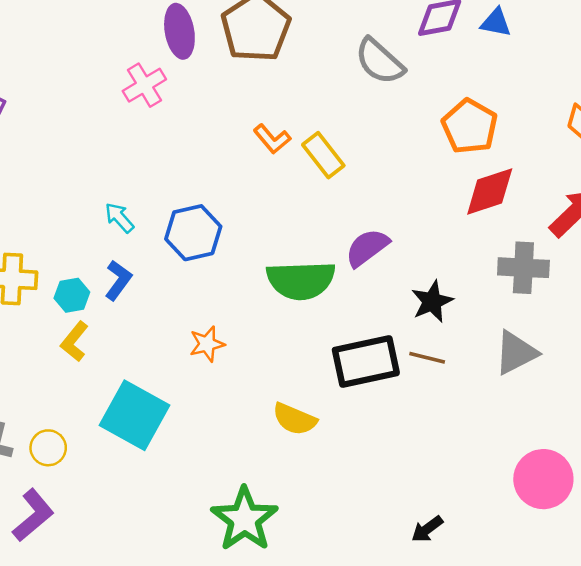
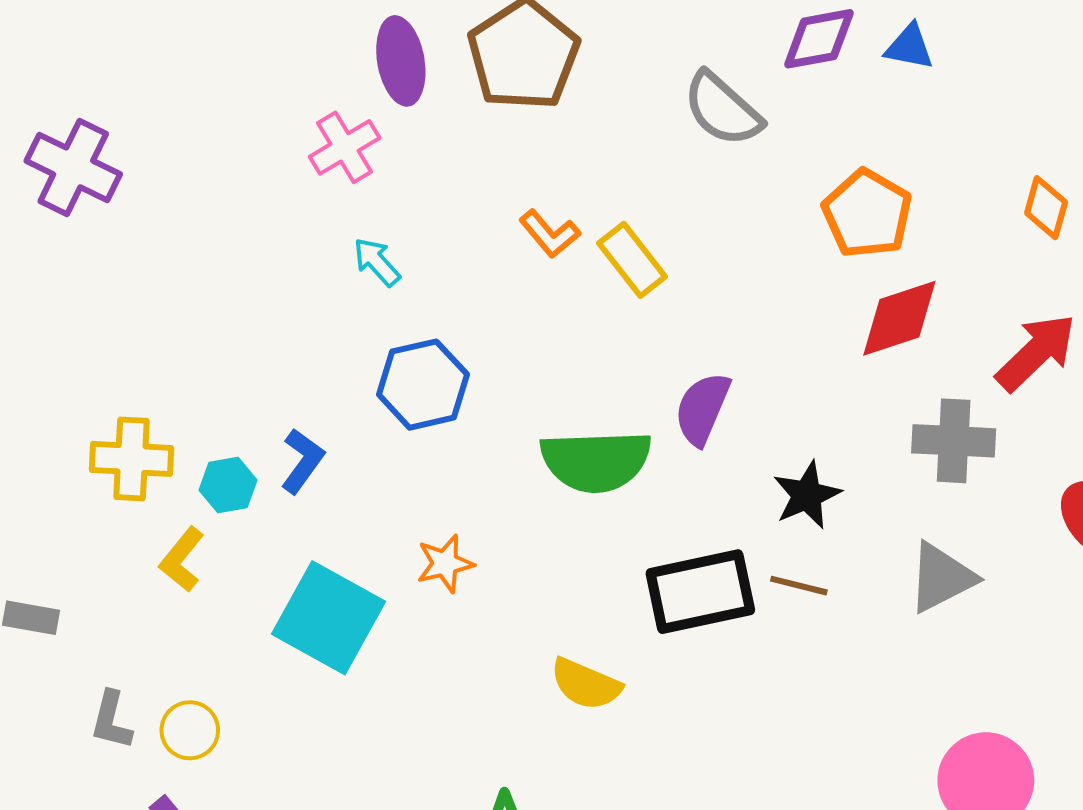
cyan arrow: (119, 218) -> (377, 262), moved
purple semicircle: (367, 248) -> (702, 409), turned -30
yellow L-shape: (74, 341) -> (182, 559), moved
cyan square: (134, 415) -> (328, 618), moved

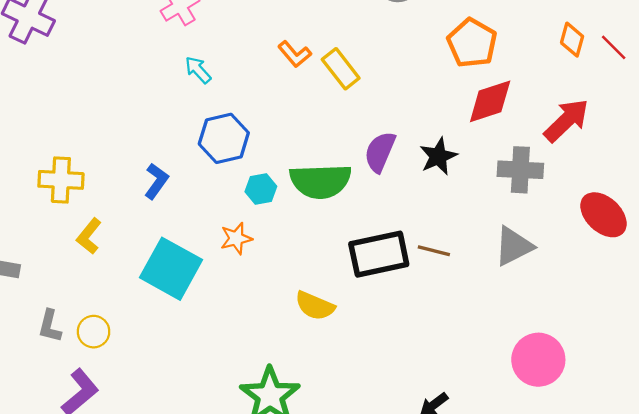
cyan hexagon: (228, 485) -> (261, 189), moved
black star: (807, 495) -> (438, 156), moved

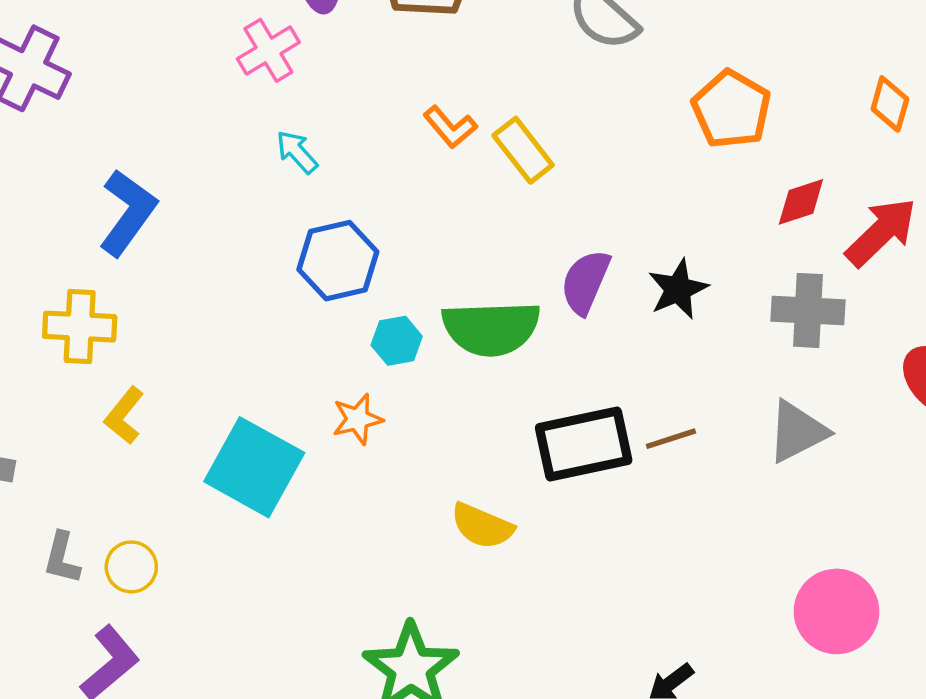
red diamond: (490, 101) -> (801, 202), moved, size x0.7
blue L-shape: (156, 181) -> (128, 213), moved, size x1.5
brown line: (434, 251) -> (671, 439), turned -32

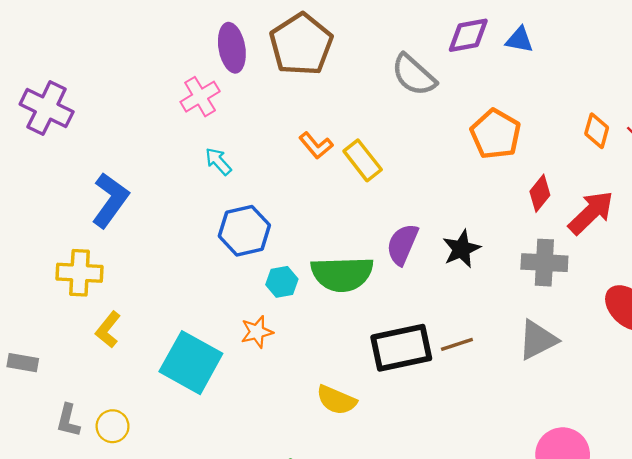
red diamond: (801, 202) -> (540, 193), turned -33

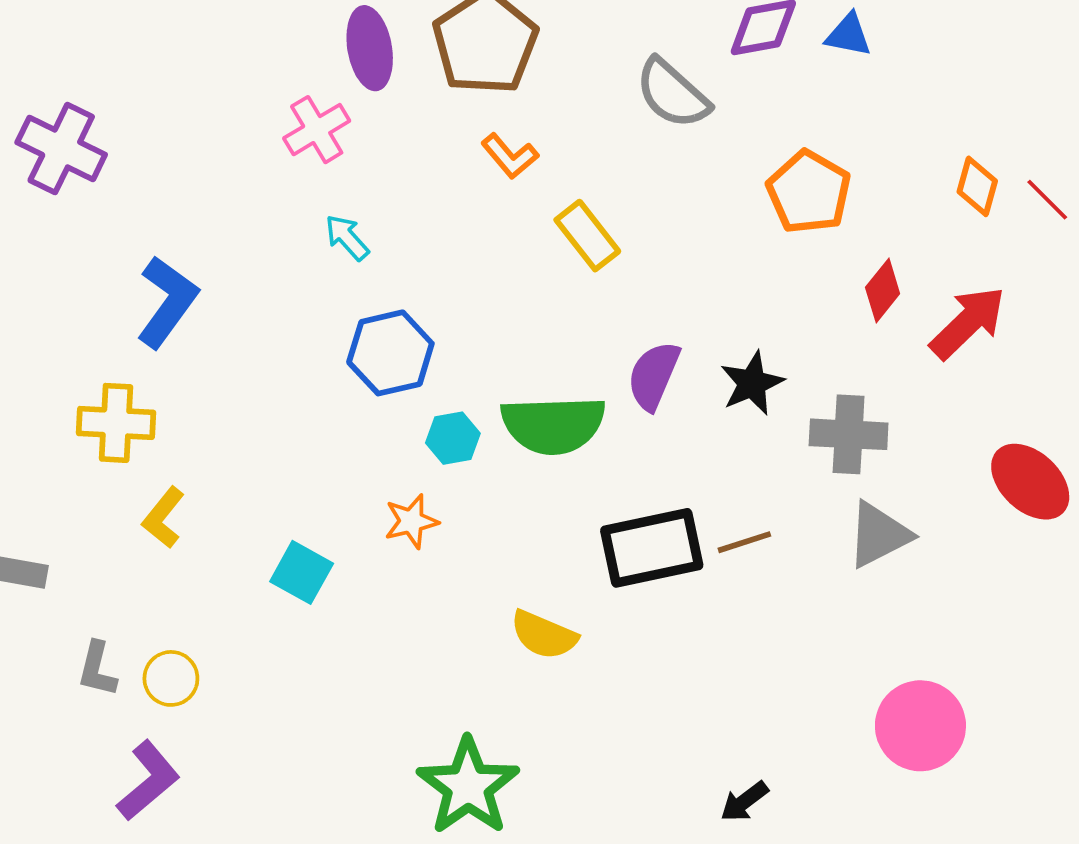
orange L-shape: (316, 145) -> (510, 156), moved
gray cross: (544, 263) -> (849, 434), moved
cyan square: (191, 363) -> (302, 572), size x0.6

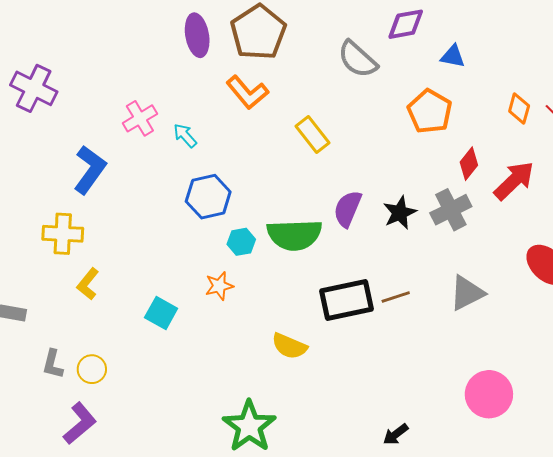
blue triangle: (849, 35) -> (453, 56), moved
pink cross: (317, 130) -> (140, 118), moved
orange L-shape: (510, 156) -> (247, 92), moved, size x1.4
gray cross: (849, 434) -> (451, 210), moved, turned -30

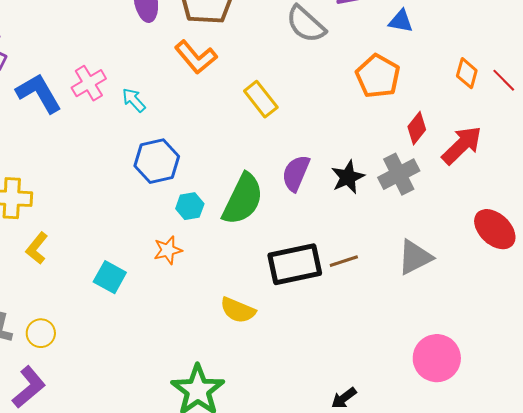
blue L-shape: (90, 170) -> (39, 93), moved, turned -66
green semicircle: (294, 235) -> (243, 199), turned -62

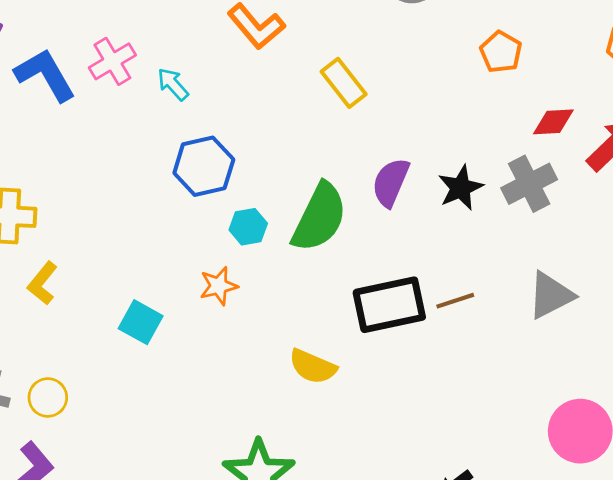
orange pentagon: (378, 76) -> (501, 52), size x0.7
red diamond: (417, 128) -> (553, 122), turned 48

